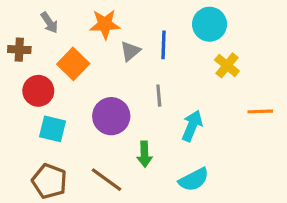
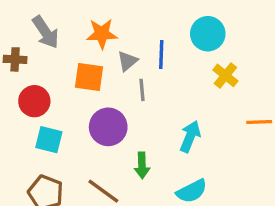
gray arrow: (49, 23) -> (46, 32), size x1.5
orange square: (73, 64) -> (89, 77), moved, turned -36
gray line: (159, 96) -> (142, 90), moved

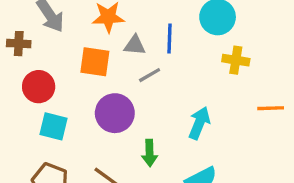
gray triangle: (127, 61) -> (135, 45), turned 45
yellow cross: (225, 75) -> (236, 60), turned -30
gray line: (142, 90) -> (150, 75), turned 65

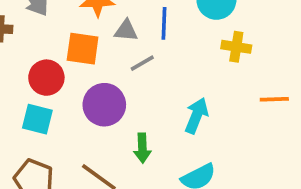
red circle: (39, 87) -> (46, 78), moved

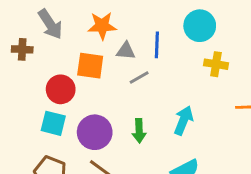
purple circle: (104, 105) -> (95, 132), moved
green arrow: (142, 148) -> (139, 131), moved

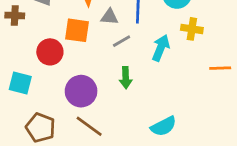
cyan arrow: (183, 120) -> (161, 48), moved
cyan square: (53, 123) -> (20, 83), moved
green arrow: (139, 131) -> (126, 78), moved

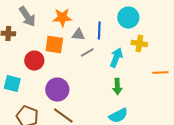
green arrow: (126, 78) -> (117, 87), moved

